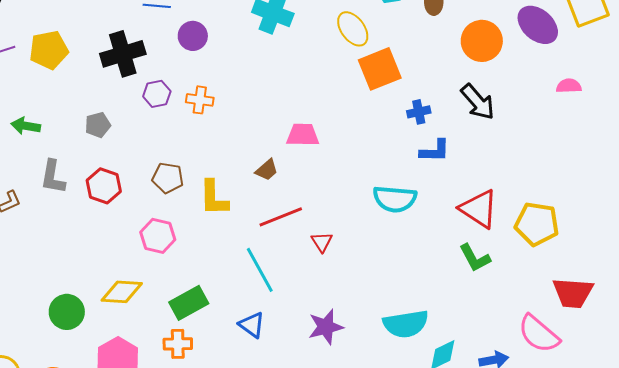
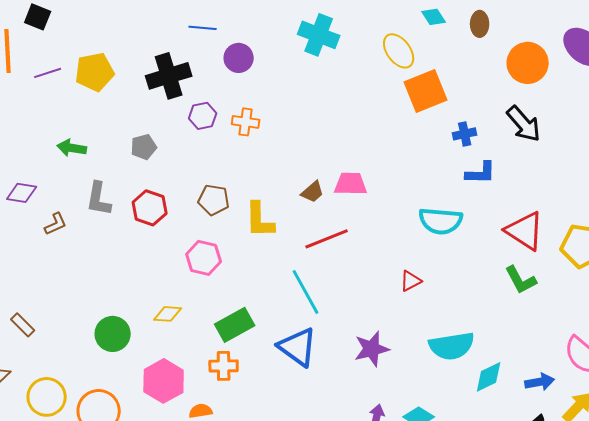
pink trapezoid: (303, 135) -> (351, 184), moved
red triangle: (322, 242) -> (411, 281), moved, turned 35
yellow diamond: (122, 292) -> (168, 314), size x0.7
blue triangle: (252, 325) -> (298, 347), size x1.5

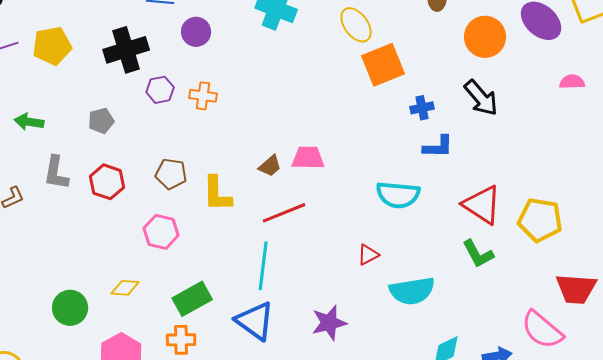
cyan line: (306, 292) -> (263, 266), turned 36
cyan semicircle: (452, 346) -> (412, 291), moved

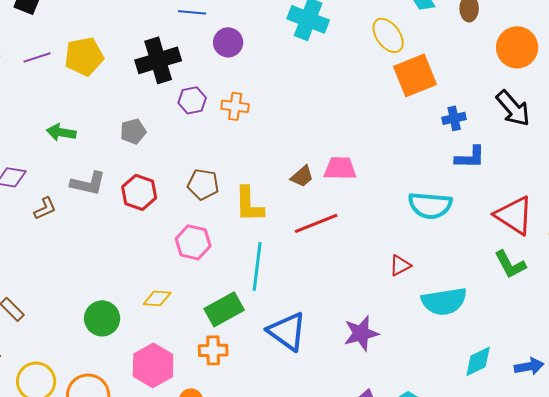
gray L-shape: (56, 173) -> (88, 183), turned -87
cyan line: (263, 266) -> (257, 266), moved

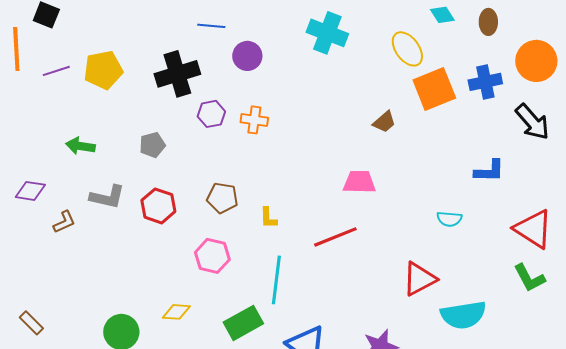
blue cross: (454, 118) -> (485, 82), moved, size x1.4
brown trapezoid: (302, 176) -> (384, 122), moved
yellow L-shape: (249, 204) -> (268, 218), size x0.6
cyan semicircle: (430, 205) -> (449, 219), size x0.6
red triangle: (400, 265) -> (419, 279), size x1.6

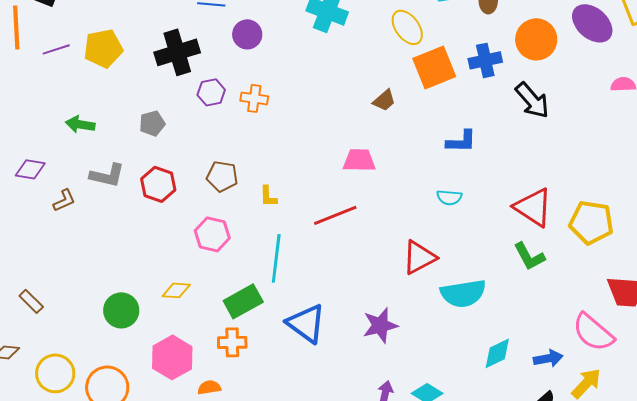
blue L-shape: (489, 171) -> (461, 141), moved

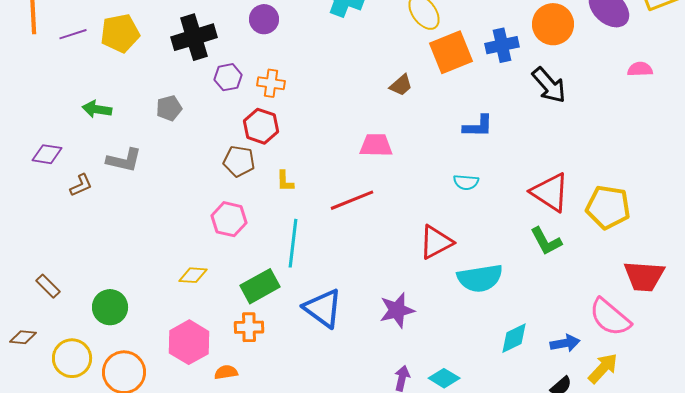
red hexagon: (158, 184) -> (261, 126), moved
green circle: (121, 310) -> (110, 307), moved

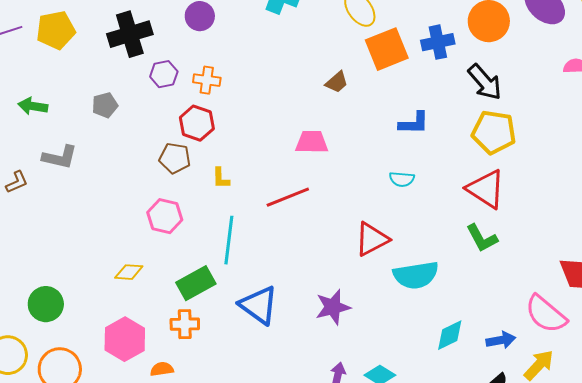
yellow pentagon: (608, 207) -> (494, 132), moved

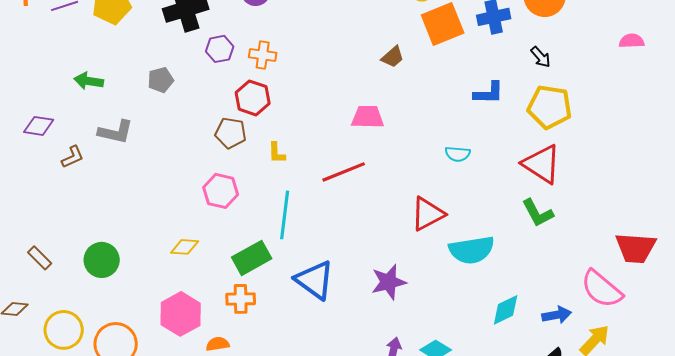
black arrow: (485, 82) -> (541, 57), size x0.6
blue L-shape: (414, 123) -> (489, 93), moved
green circle: (46, 304) -> (102, 260), moved

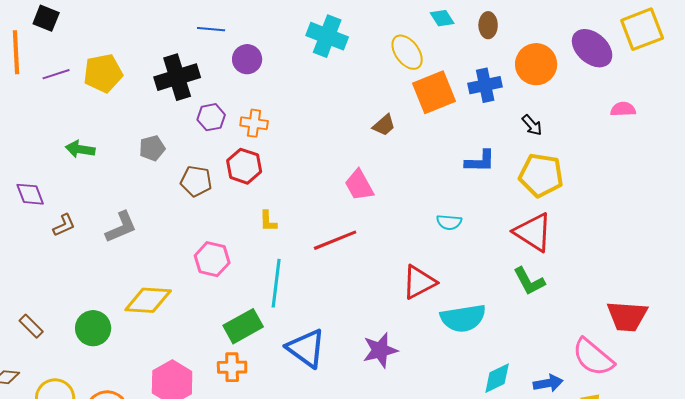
pink trapezoid: (368, 117) -> (359, 185), turned -120
purple diamond: (39, 126) -> (30, 194), turned 60
gray L-shape: (116, 132) -> (121, 227), moved, turned -36
brown pentagon: (231, 133) -> (196, 181), moved
yellow diamond: (185, 247) -> (148, 300), moved, size x1.6

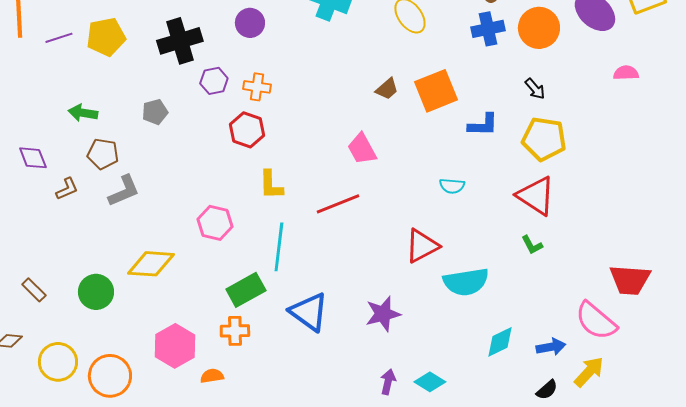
blue cross: (485, 85) -> (488, 29), moved
orange square: (434, 92) -> (436, 91), moved
brown pentagon: (196, 181) -> (103, 154), moved
yellow L-shape: (268, 221) -> (271, 185), size x1.4
green L-shape: (529, 281) -> (532, 245), size x0.7

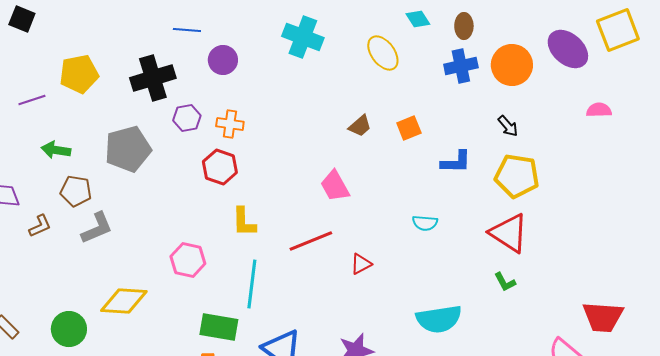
purple line: (59, 38) -> (32, 100), moved
orange square: (436, 91) -> (409, 128), size x0.6
gray pentagon: (155, 112) -> (128, 149), size x1.8
red triangle: (422, 246) -> (361, 264), moved, size x0.6
green rectangle: (246, 290) -> (219, 327), turned 39

